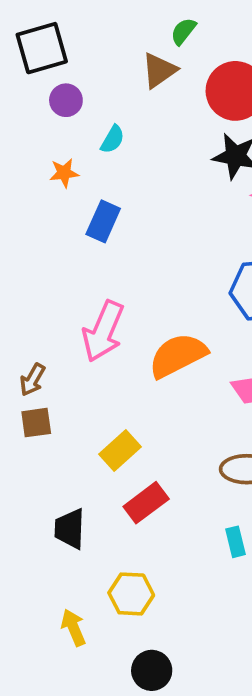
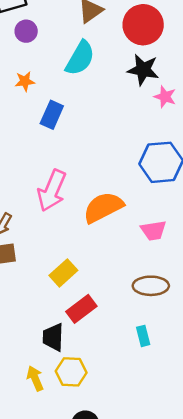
cyan semicircle: (113, 139) -> (80, 58), moved, size x1.8
black trapezoid: (70, 529) -> (53, 337), moved
yellow arrow: (73, 628) -> (35, 378), moved

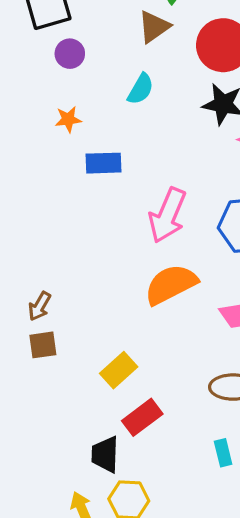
cyan semicircle: (80, 58) -> (141, 89), size x0.7
blue rectangle: (52, 115) -> (103, 163), turned 64
pink arrow: (52, 191) -> (167, 215), moved

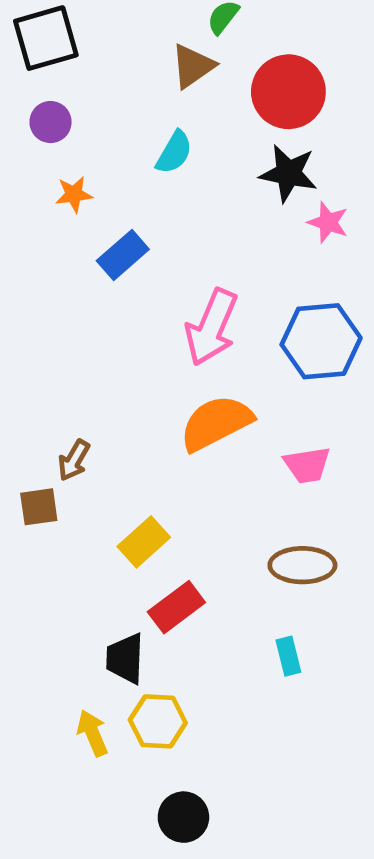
purple circle: (70, 54) -> (51, 122), moved
blue rectangle: (103, 163) -> (123, 255), turned -39
brown arrow: (40, 306) -> (74, 460), moved

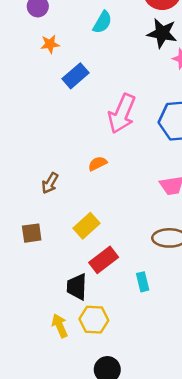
orange semicircle: (216, 423) -> (98, 164), moved, size x0.5
brown square: (39, 507) -> (32, 233), moved
cyan rectangle: (288, 656) -> (143, 282), moved

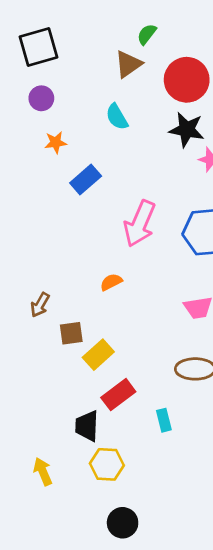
cyan semicircle: (102, 22) -> (117, 117), turned 120
brown arrow: (50, 183) -> (40, 305), moved
brown square: (32, 233) -> (71, 333), moved
yellow arrow: (60, 326) -> (43, 471), moved

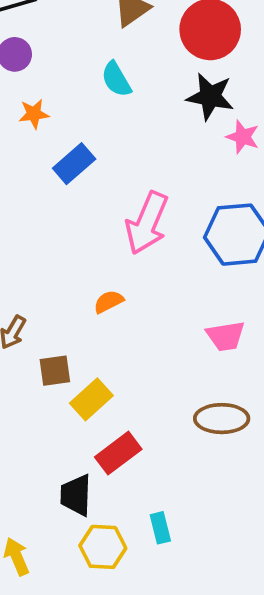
cyan rectangle: (164, 420) -> (160, 528), moved

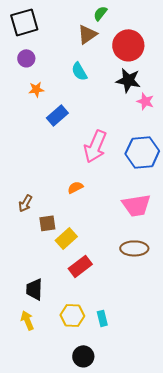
pink trapezoid: (225, 336) -> (136, 205), size x1.4
black trapezoid: (76, 495) -> (34, 289), moved
cyan rectangle: (160, 528) -> (102, 318), moved

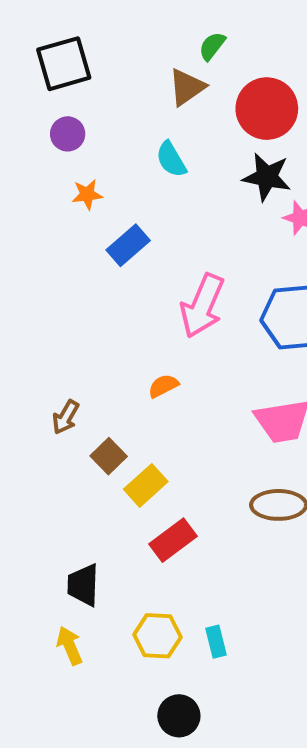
brown square: (47, 223) -> (109, 456), turned -36

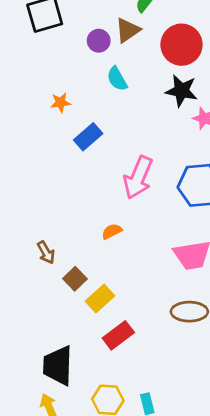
purple circle: (68, 134) -> (99, 41), moved
brown arrow: (66, 417) -> (46, 252), turned -60
black trapezoid: (83, 585) -> (58, 366), size x1.4

